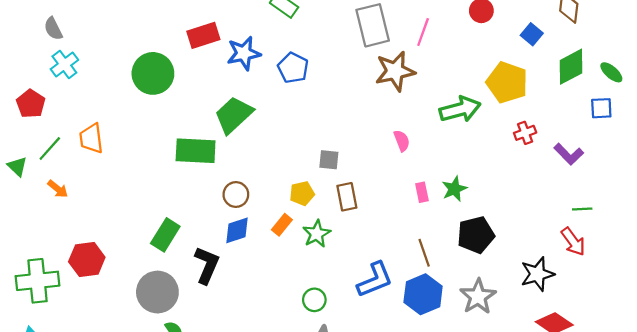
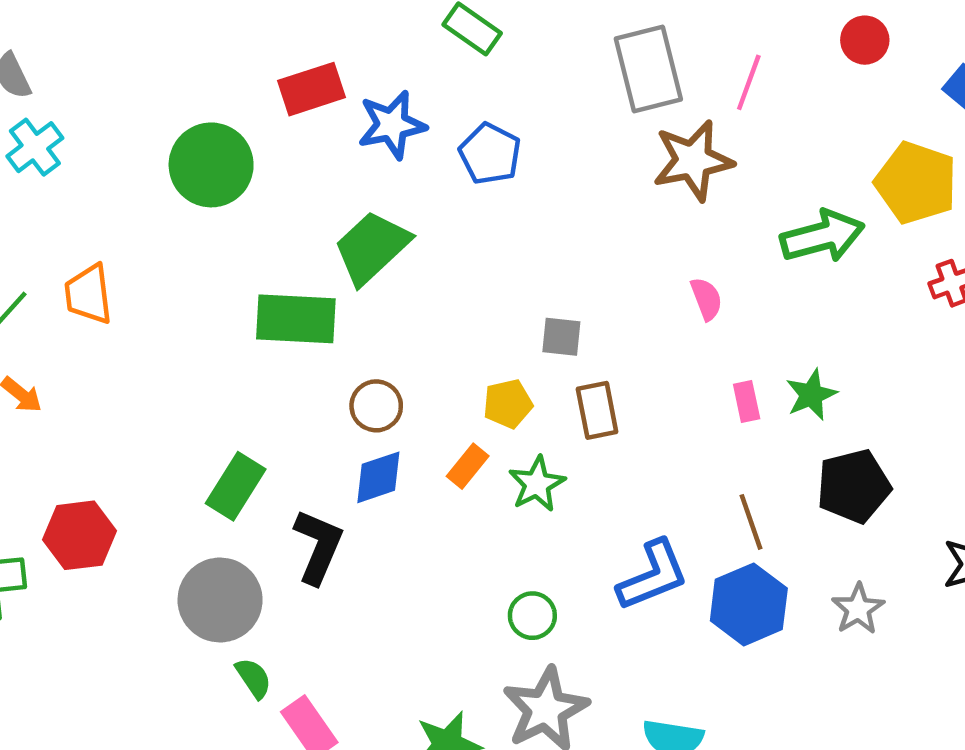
gray star: (478, 296) -> (858, 609), size x0.7

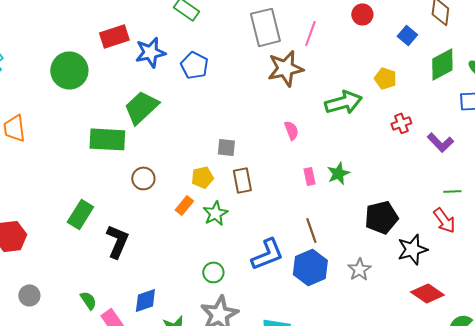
yellow pentagon: (916, 183) -> (385, 78), size x0.6
blue diamond: (378, 477) -> (145, 300), moved
black pentagon: (854, 486) -> (381, 217), moved
gray circle: (220, 600) -> (29, 295), moved, size x0.6

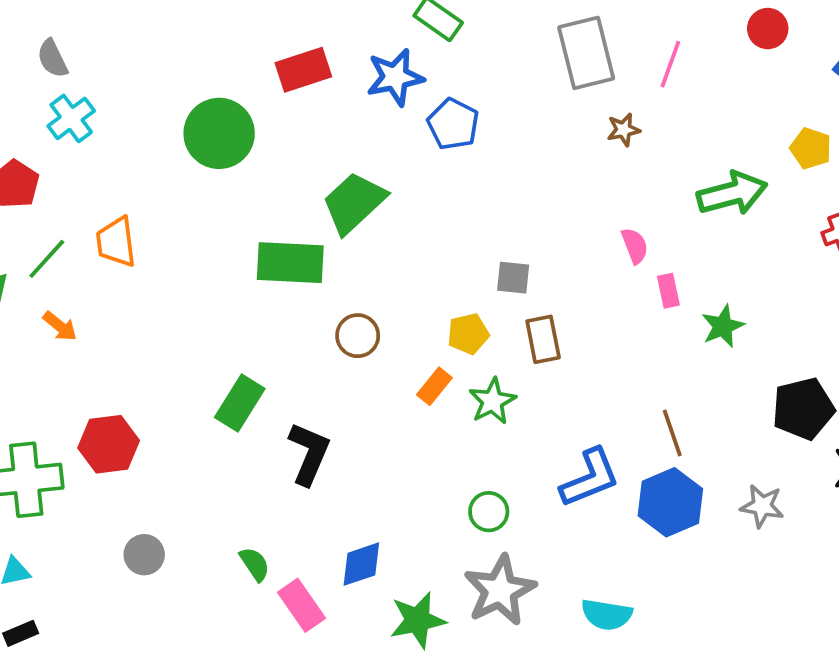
blue star: (150, 52) -> (395, 77), moved
brown star: (285, 68) -> (624, 130), size x0.5
pink rectangle: (309, 176) -> (668, 291), moved
gray star: (359, 269) -> (762, 506), turned -30

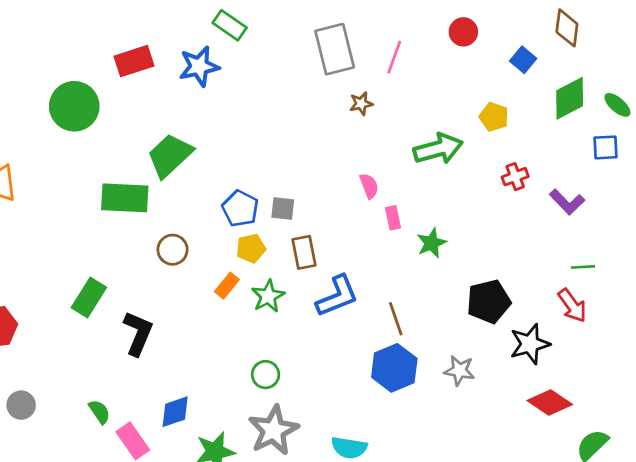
blue pentagon: (453, 124) -> (240, 209), moved
blue L-shape: (590, 478) -> (337, 296), moved

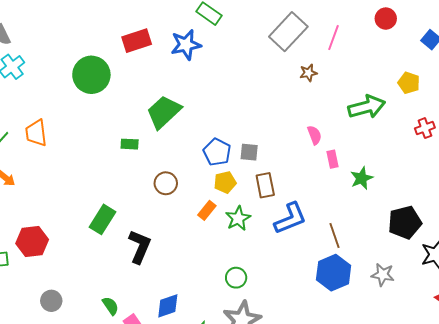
gray rectangle: (335, 49) -> (288, 32), turned 57
green rectangle: (125, 198) -> (130, 144), size x0.5

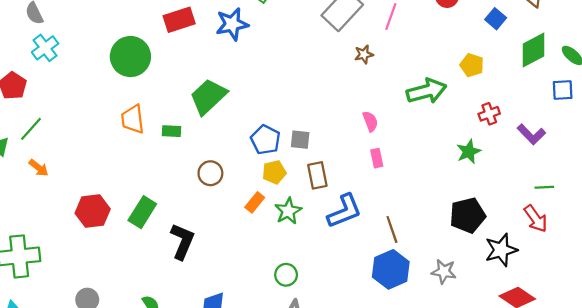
orange trapezoid: (36, 133) -> (133, 119), moved
pink rectangle: (333, 159) -> (377, 158), moved
green star: (362, 178) -> (469, 152), moved
red hexagon: (32, 242) -> (93, 211), moved

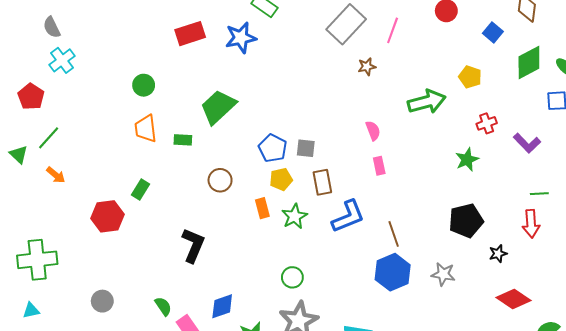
green circle: (130, 57) -> (144, 85), moved, size x0.6
orange rectangle: (255, 202) -> (262, 208), turned -54
green rectangle: (142, 212) -> (141, 190), moved, size x0.7
red arrow: (536, 219) -> (531, 224), turned 32
black star: (501, 250) -> (498, 254), size x0.6

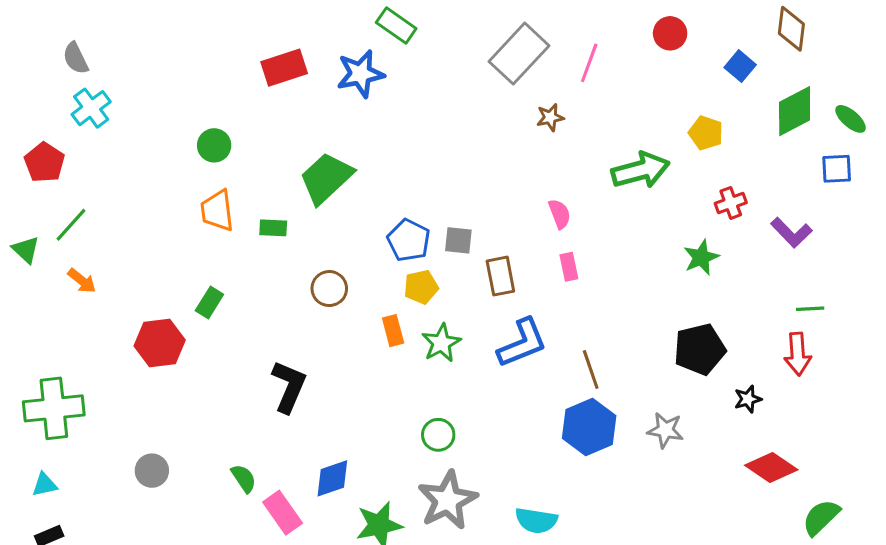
brown rectangle: (322, 182) -> (500, 276), moved

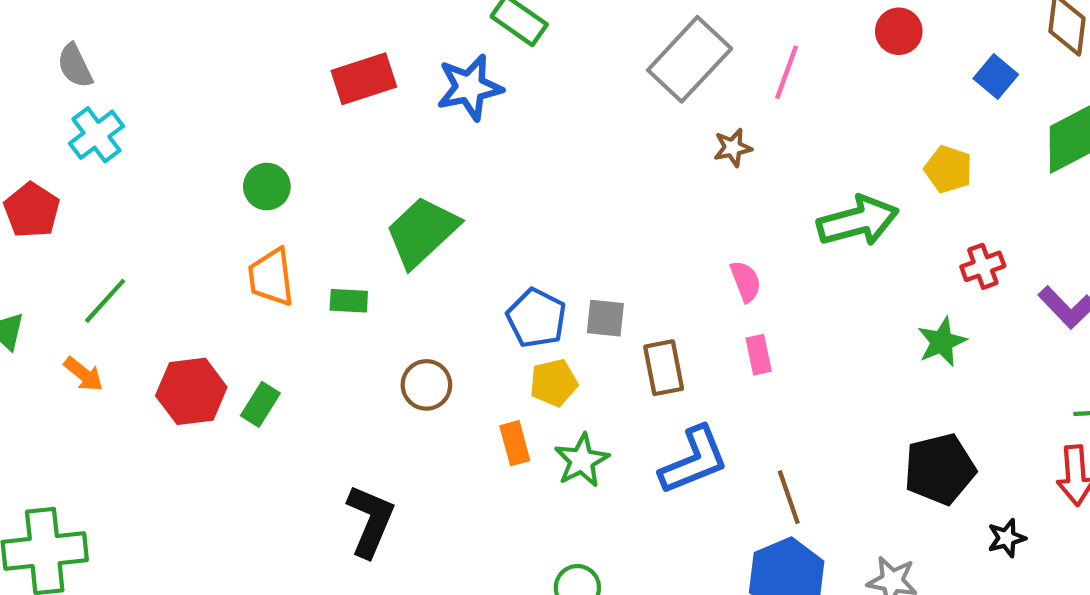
green line: (71, 225) -> (105, 301), moved
red hexagon: (160, 343) -> (191, 391), moved

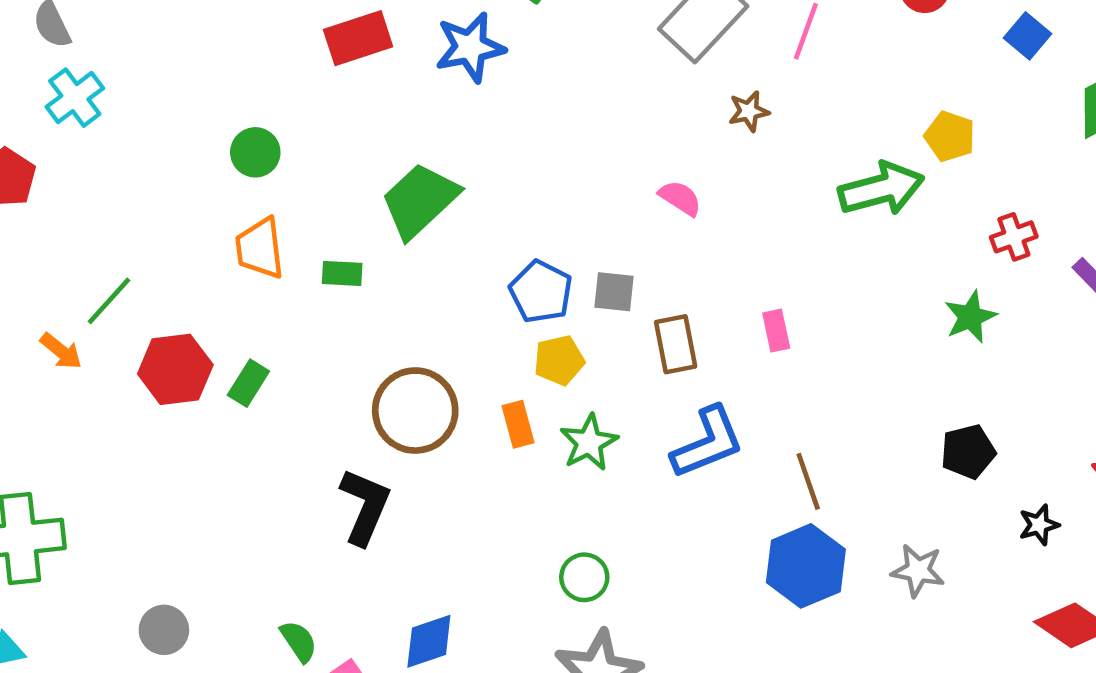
yellow pentagon: (948, 169) -> (950, 136), moved
pink semicircle: (746, 281) -> (680, 198), moved, turned -36
green line: (105, 301) -> (109, 301), moved
brown circle: (426, 385) -> (415, 411), moved, size x1.6
black pentagon: (940, 469) -> (968, 452), size x0.7

